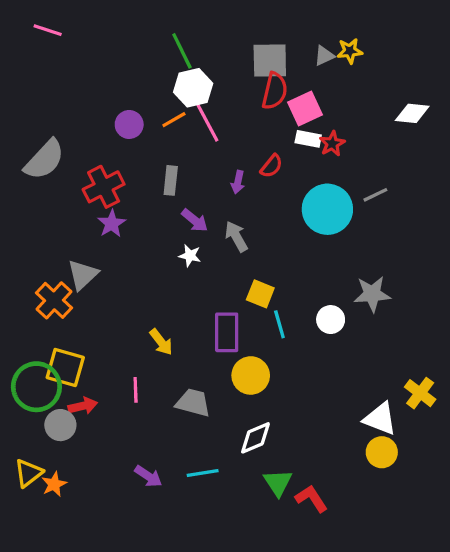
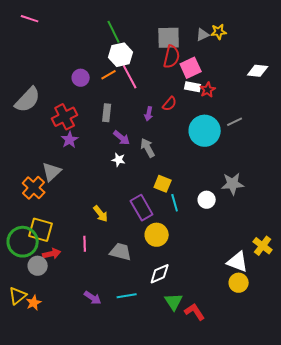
purple rectangle: (227, 332) -> (142, 208), turned -30

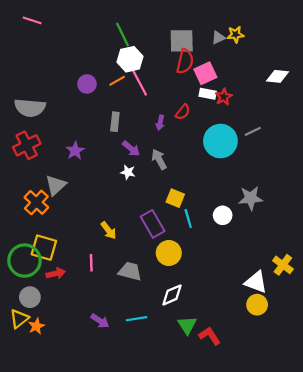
gray semicircle: (28, 100) -> (30, 108), turned 52
red cross: (65, 117) -> (27, 145), moved
gray circle: (38, 266) -> (30, 297), moved

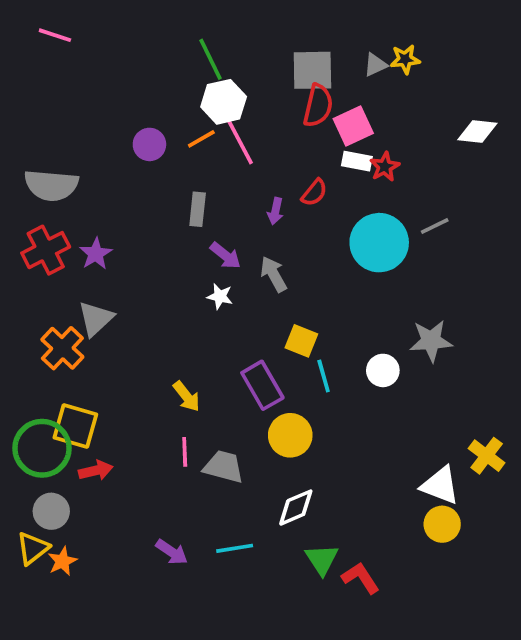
purple star: (75, 151) -> (96, 254), moved
pink line: (91, 263) -> (185, 452), moved

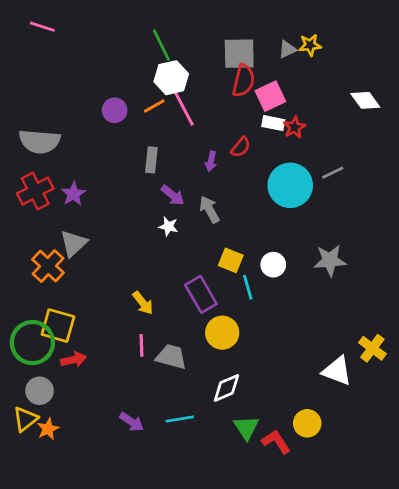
white diamond: (477, 131) -> (365, 100), turned 48
white circle: (383, 370) -> (273, 265), moved
yellow circle: (442, 524) -> (307, 423), moved

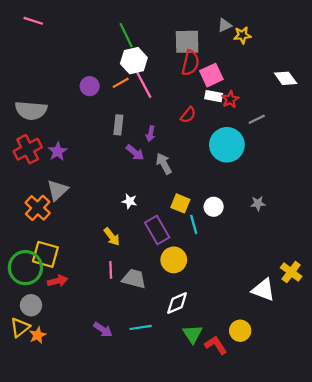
gray triangle: (287, 49) -> (225, 25), moved
purple arrow: (211, 161) -> (151, 134), moved
gray line: (333, 173) -> (257, 119), moved
white star: (168, 226) -> (129, 201), moved
gray star: (330, 260) -> (258, 203), size x0.6

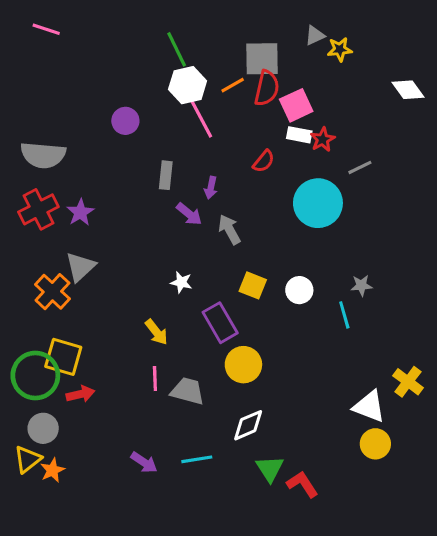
white diamond: (286, 78) -> (408, 90), moved
orange line: (121, 83) -> (233, 85), moved
cyan line: (194, 224) -> (344, 315), moved
yellow circle: (240, 331) -> (375, 444), moved

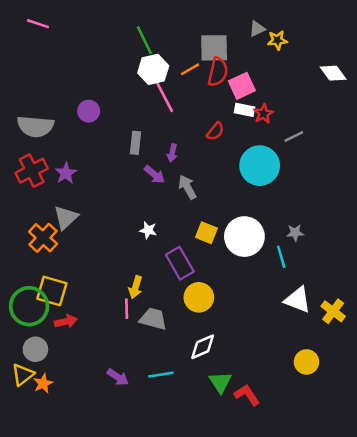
purple circle: (125, 121) -> (89, 111), moved
white circle: (299, 290) -> (244, 237), size x1.8
yellow arrow: (156, 332) -> (135, 287), moved, turned 55
white triangle: (369, 407) -> (298, 300), moved

